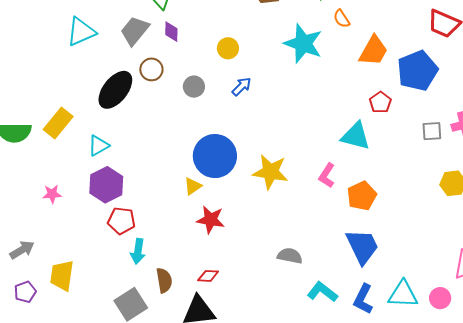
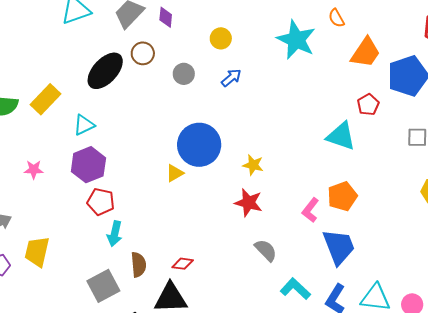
yellow star: (270, 172) -> (253, 165), size x0.6
pink L-shape: (327, 175) -> (310, 210), moved
red star: (211, 220) -> (248, 203), moved
gray semicircle: (290, 256) -> (266, 250), turned 30

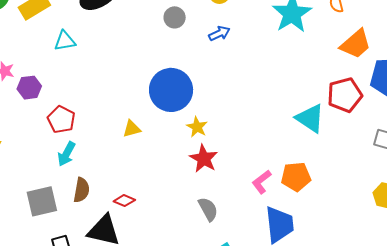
red pentagon: (368, 105) -> (345, 95), size x1.6
purple hexagon: (88, 165) -> (29, 88), moved, size x0.7
yellow star: (253, 165) -> (197, 127), moved
yellow triangle: (175, 173) -> (132, 129), moved

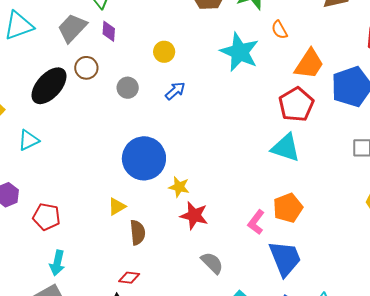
red pentagon: (345, 95) -> (296, 104), moved
cyan arrow: (66, 154) -> (57, 263), moved
brown semicircle: (81, 190) -> (138, 232), moved

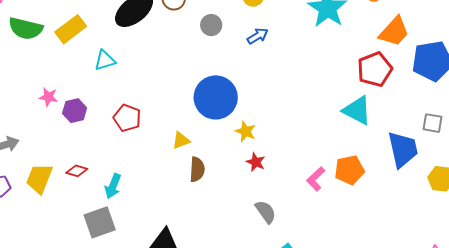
red star: (194, 216) -> (256, 162), size x0.7
red pentagon: (46, 217) -> (127, 118), moved
blue trapezoid: (285, 258) -> (403, 149), moved
red diamond: (129, 278) -> (77, 171), moved

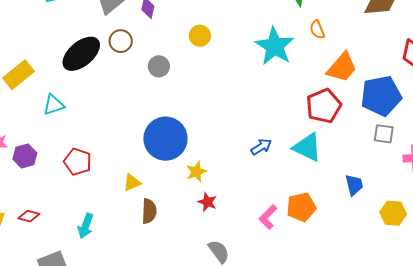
blue arrow: (258, 36) -> (261, 147), moved
gray square: (432, 123) -> (384, 134), moved
yellow star: (246, 131) -> (196, 172), turned 30
blue trapezoid: (403, 149) -> (354, 185), size x0.6
cyan arrow: (113, 186) -> (86, 226), moved

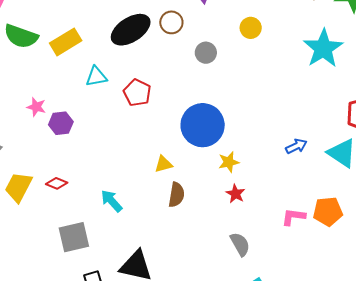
red pentagon: (78, 162) -> (137, 93), moved
pink L-shape: (268, 217) -> (293, 217), turned 45
cyan arrow: (86, 226) -> (112, 201), turned 110

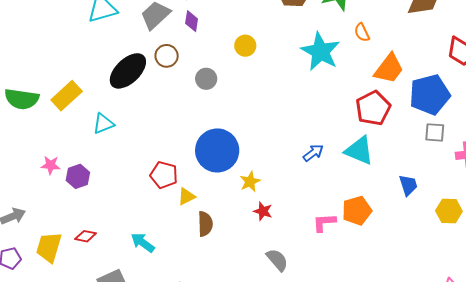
red pentagon: (137, 93) -> (164, 175), moved

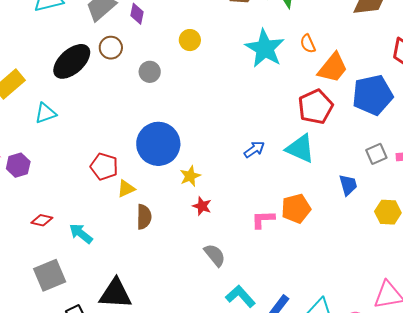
orange semicircle: (362, 32) -> (308, 44), moved
gray square: (435, 132) -> (376, 154), moved, turned -30
red diamond: (86, 236) -> (42, 220), moved

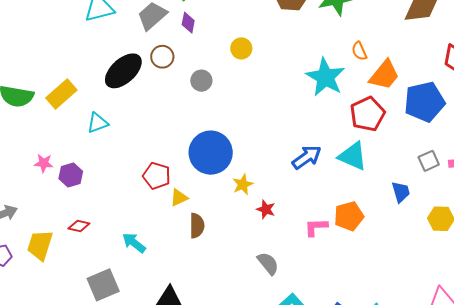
cyan star: (265, 48) -> (325, 77), moved
blue arrow: (254, 149) -> (307, 157), size x1.4
red star: (202, 206) -> (266, 209), moved
red diamond: (42, 220) -> (79, 226), moved

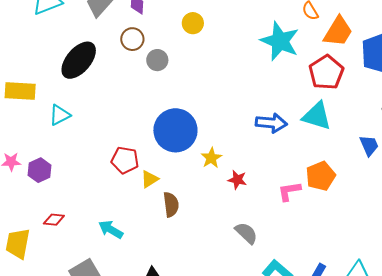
brown circle: (162, 57) -> (132, 39), moved
yellow rectangle: (61, 94) -> (20, 91), turned 52
blue arrow: (307, 157) -> (271, 123), turned 48

